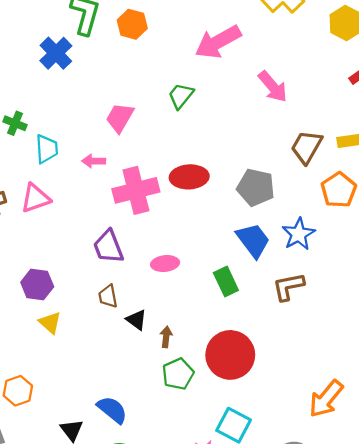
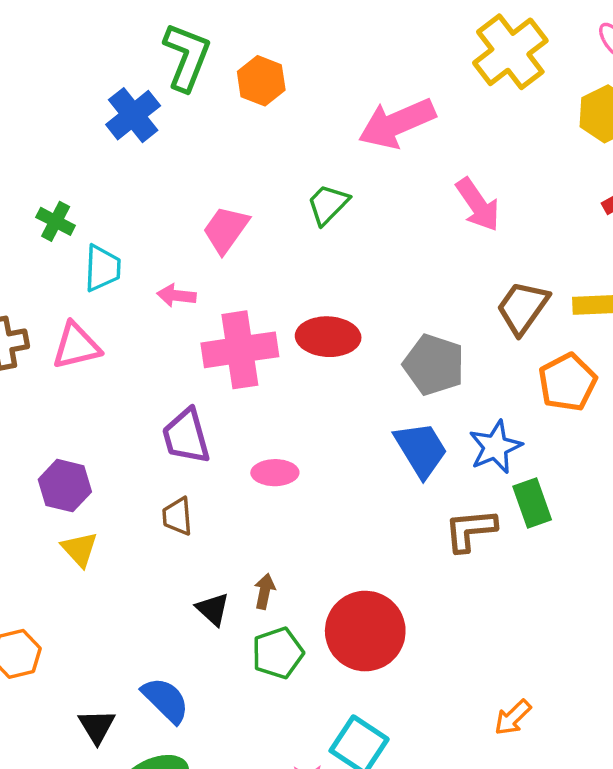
green rectangle: (226, 282) -> (532, 503), moved
black triangle: (136, 320) -> (213, 609), moved
orange arrow: (326, 399) -> (513, 718), size x0.6

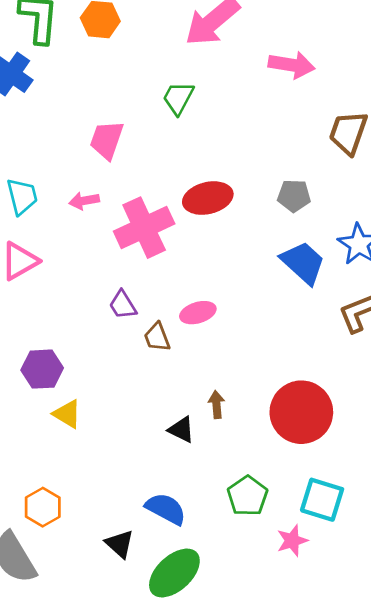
pink arrow: (478, 205) -> (292, 65), turned -30
gray pentagon: (434, 365) -> (294, 196), size x0.7
purple trapezoid: (186, 436) -> (123, 305), size x0.7
brown trapezoid: (177, 516) -> (157, 337), moved
green pentagon: (278, 653) -> (248, 496), moved

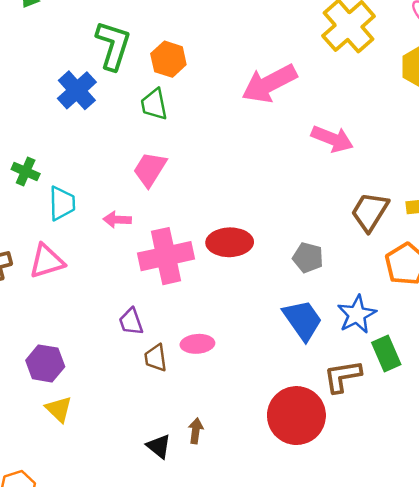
green trapezoid: (178, 98) -> (154, 104), moved, turned -52
red circle: (301, 412) -> (296, 416), moved

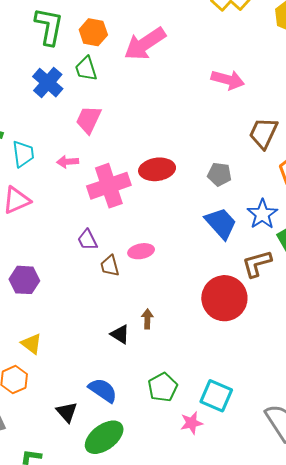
pink arrow: (269, 84) -> (145, 44), moved
blue cross: (77, 90) -> (48, 83), moved
yellow triangle: (59, 409) -> (31, 344), moved

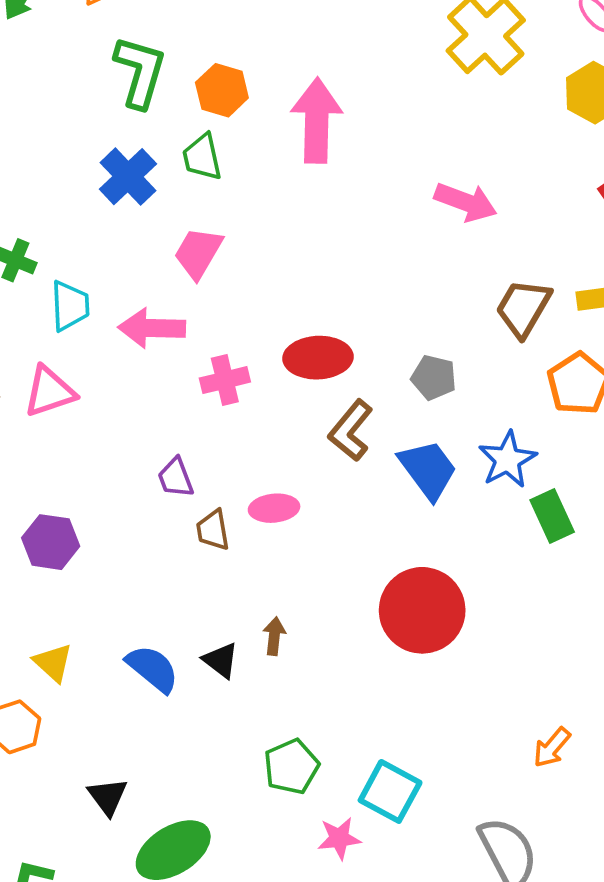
pink arrow: (145, 44) -> (317, 121), turned 120
pink arrow: (68, 162) -> (152, 328), size x1.6
pink cross: (109, 186) -> (225, 380), size x0.6
brown L-shape: (257, 264) -> (351, 430), moved, turned -40
blue semicircle: (103, 390) -> (153, 669), moved

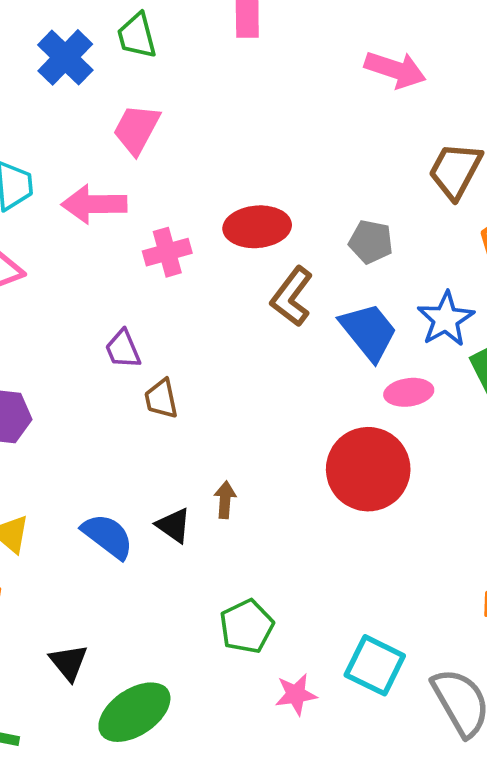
pink ellipse: (274, 508) -> (409, 392), moved
cyan square: (390, 791) -> (375, 665), moved

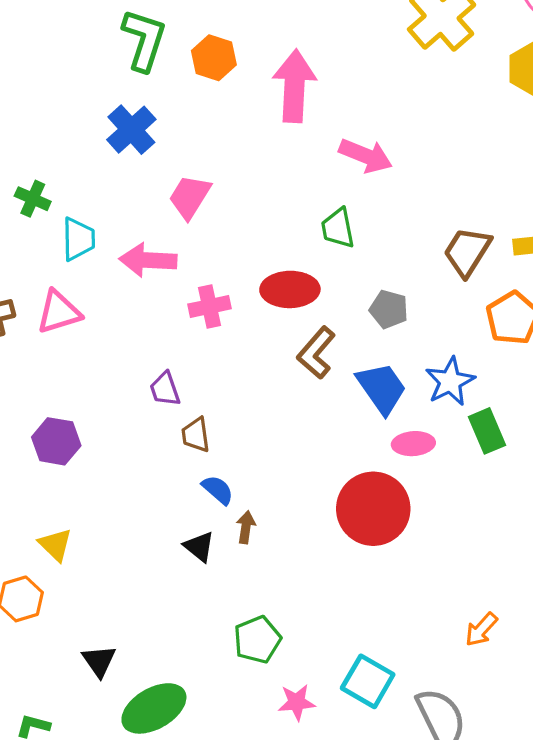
green trapezoid: (137, 36) -> (338, 228), moved
pink arrow: (395, 70) -> (366, 156), moved
blue semicircle: (108, 536) -> (218, 490), moved, size x0.7

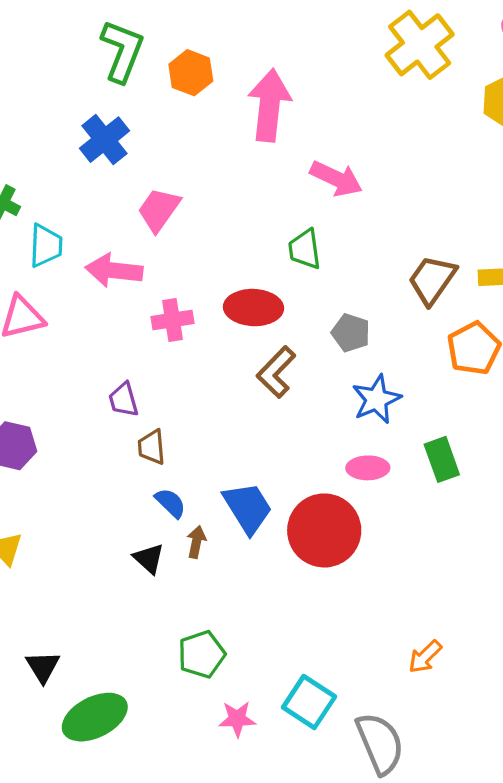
blue star: (450, 381) -> (376, 399), moved
blue trapezoid: (382, 388) -> (248, 508), moved

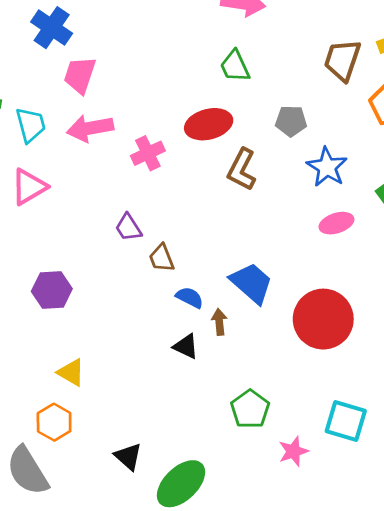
pink trapezoid: (159, 210) -> (80, 75), moved
red circle: (324, 530) -> (323, 319), moved

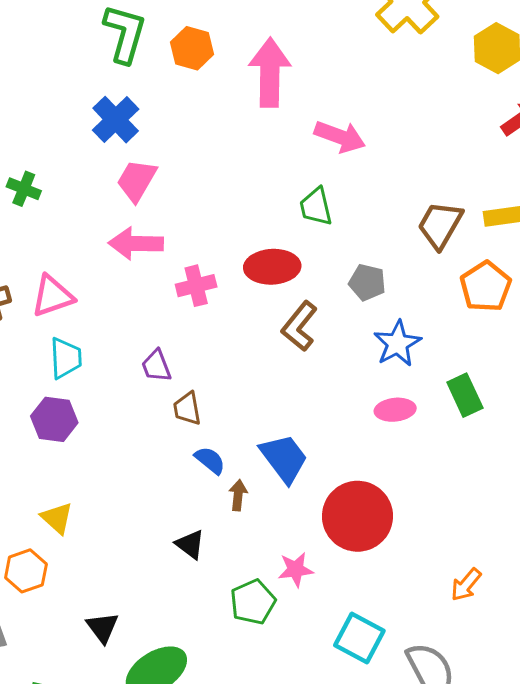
cyan trapezoid: (31, 125) -> (66, 358), moved
black triangle: (186, 346) -> (190, 544), moved
pink star: (293, 451) -> (296, 570), moved

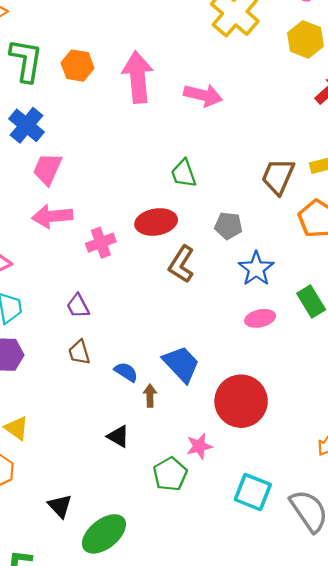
pink arrow: (340, 137) -> (203, 95), moved
brown trapezoid: (187, 409) -> (79, 352), moved

